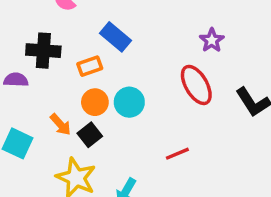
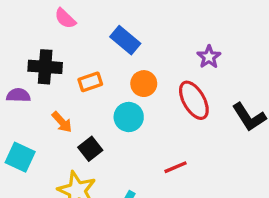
blue rectangle: (116, 37) -> (125, 40), moved
orange circle: (95, 102) -> (144, 84), moved
orange arrow: (61, 124) -> (62, 122), moved

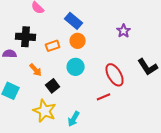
orange circle: (144, 84) -> (78, 41), moved
red ellipse: (194, 100) -> (115, 75), moved

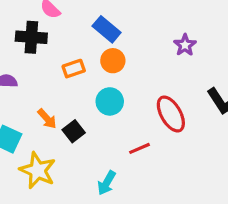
black cross: (26, 37) -> (31, 37), moved
orange arrow: (36, 70) -> (47, 119), moved
red line: (104, 97) -> (140, 148), moved
yellow star: (45, 111) -> (38, 170), moved

